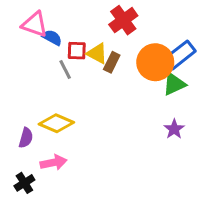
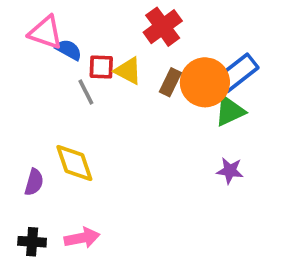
brown rectangle: (112, 62) -> (170, 82), moved
yellow diamond: (56, 123) -> (74, 163), turned 48
purple star: (174, 129) -> (230, 171), turned -30
pink arrow: (53, 163) -> (82, 238), moved
black cross: (24, 183) -> (32, 242), turned 36

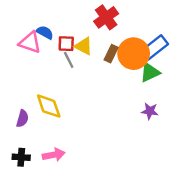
pink triangle: (46, 32) -> (30, 42), moved
gray line: (86, 92) -> (69, 60), moved

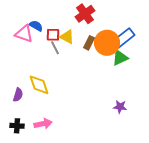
purple star: (150, 111) -> (120, 107), moved

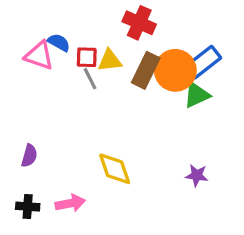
red cross: (85, 14) -> (139, 23), turned -30
yellow triangle: (67, 37) -> (110, 61), turned -35
brown rectangle: (89, 43) -> (146, 70), size x1.5
yellow diamond: (39, 85) -> (115, 169), moved

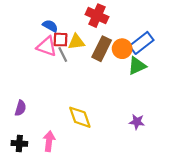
blue semicircle: (59, 42) -> (50, 26), moved
pink triangle: (39, 56) -> (47, 46), moved
orange circle: (175, 70) -> (122, 49), size x0.7
pink arrow: (70, 203) -> (49, 141), turned -72

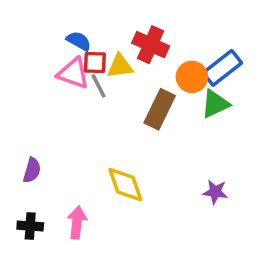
red cross: (97, 16) -> (151, 45), moved
brown rectangle: (102, 49) -> (160, 109), moved

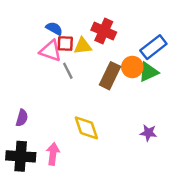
orange circle: (192, 77) -> (132, 67), moved
gray line: (98, 86) -> (68, 71), moved
black cross: (30, 226) -> (21, 156), size x1.6

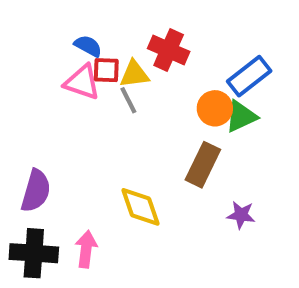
gray line: (68, 71) -> (128, 100), moved
brown rectangle: (110, 76) -> (203, 165), moved
purple semicircle: (22, 118) -> (36, 191), size x1.5

